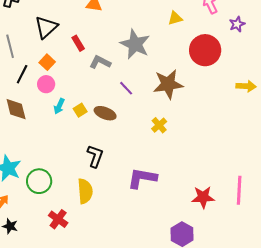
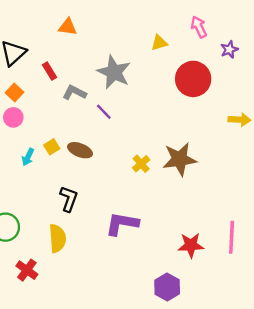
brown star: (168, 84) -> (180, 159), moved
purple line: (126, 88) -> (104, 112), moved
cyan arrow: (59, 106) -> (28, 157), moved

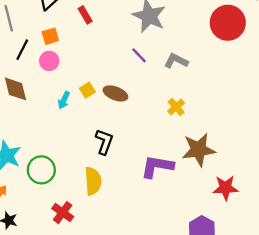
orange square: (14, 93) -> (50, 36), turned 30
gray L-shape: (74, 93) -> (176, 61), moved
brown star: (180, 159) -> (199, 150), moved

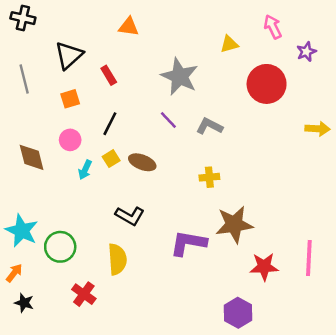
black line: (22, 50) -> (110, 124), moved
pink circle: (49, 61) -> (70, 140), moved
yellow cross: (176, 107) -> (209, 177), turned 36
black L-shape: (104, 142) -> (130, 216), turned 100

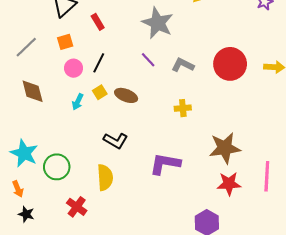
gray line: (24, 79) -> (26, 47), moved, turned 60
red circle: (267, 84) -> (230, 64), moved
pink circle: (70, 140) -> (74, 68), moved
brown star: (234, 224) -> (225, 148), moved
orange arrow: (14, 273) -> (18, 189), turned 119

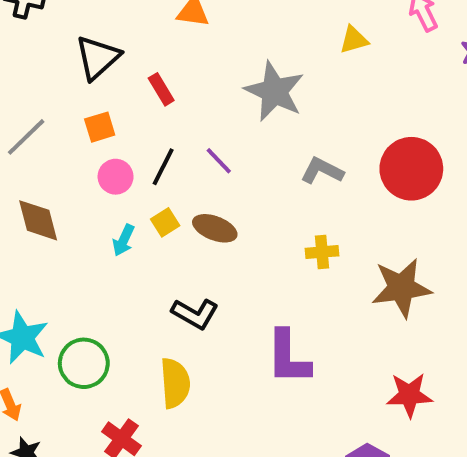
purple line: (148, 60) -> (219, 161), moved
brown star: (225, 148) -> (401, 288), moved
purple L-shape: (165, 164) -> (288, 357), turned -100

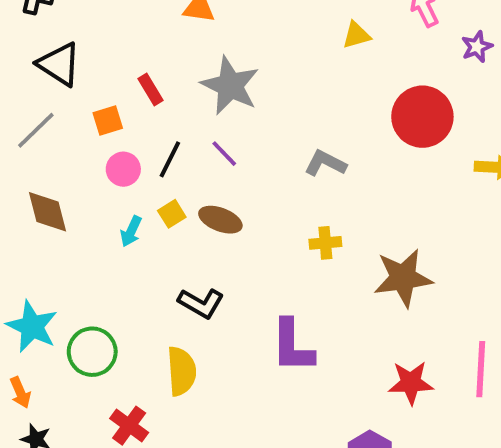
black triangle: (98, 58) -> (59, 64), moved, turned -45
red rectangle: (161, 89) -> (150, 89), moved
gray star: (274, 91) -> (230, 86), moved
red circle: (411, 169) -> (422, 117), moved

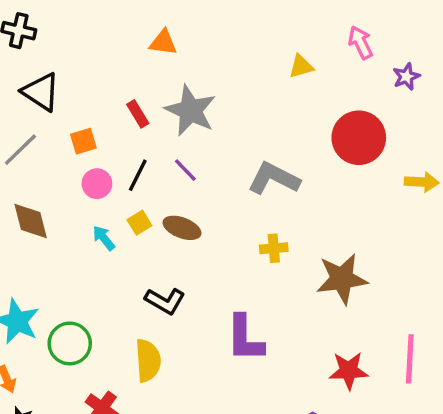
red rectangle: (150, 89) -> (138, 114), moved
gray L-shape: (325, 163) -> (274, 179), size x1.4
cyan arrow: (131, 231) -> (104, 238), turned 116

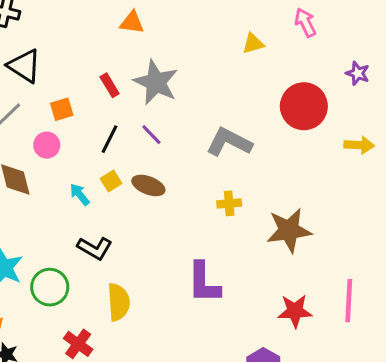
purple star: (406, 77) -> (358, 73), moved, turned -30
pink circle: (97, 184) -> (47, 145), moved
black L-shape: (165, 301) -> (95, 248), moved

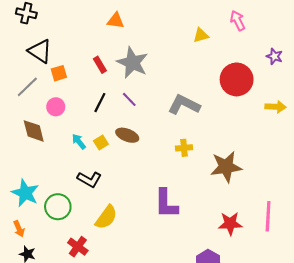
orange square: (62, 109) -> (59, 73), moved
yellow square: (111, 181) -> (101, 143), moved
yellow semicircle: (118, 302) -> (106, 217), turned 40

